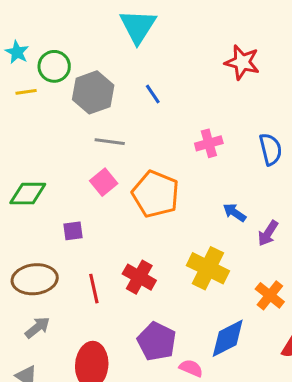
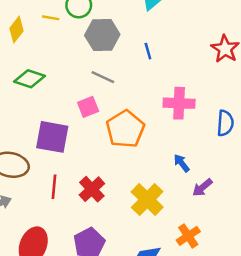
pink cross: (209, 143) -> (179, 103), size x1.4
green diamond: (28, 194) -> (30, 79), moved
purple square: (73, 231) -> (52, 137), size x2.0

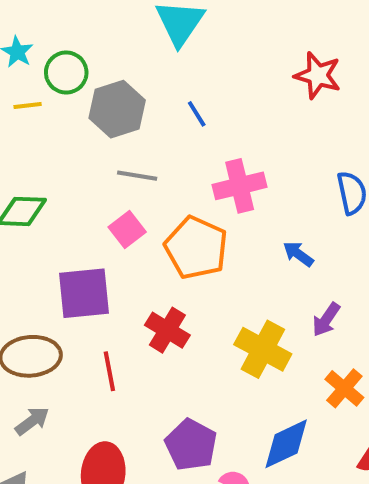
pink cross: (179, 103) -> (240, 186), moved
blue arrow: (182, 163) -> (298, 254), moved
purple arrow: (202, 188) -> (326, 320), moved
red cross: (92, 189) -> (167, 330), moved

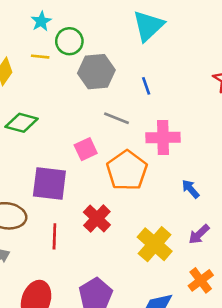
gray line: (137, 176) -> (116, 118), moved

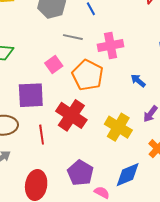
red cross: (97, 219) -> (71, 115), size x1.4

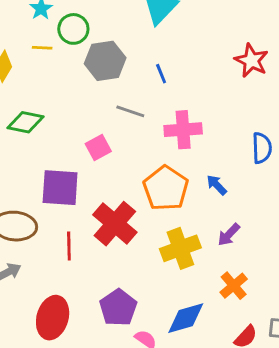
orange pentagon: (88, 75) -> (166, 188), moved
yellow cross: (118, 127) -> (180, 248), turned 32

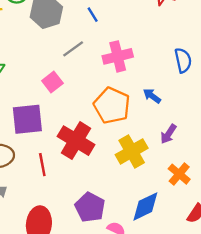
gray line: (130, 111) -> (73, 49), turned -45

